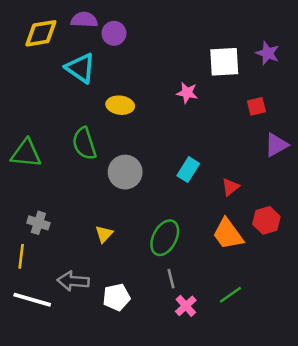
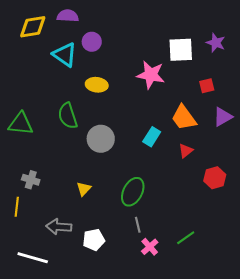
purple circle: (114, 33) -> (92, 42), moved
pink star: (187, 93) -> (151, 75), size x1.6
orange trapezoid: (228, 234) -> (184, 118), moved
white line: (32, 300) -> (33, 258), moved

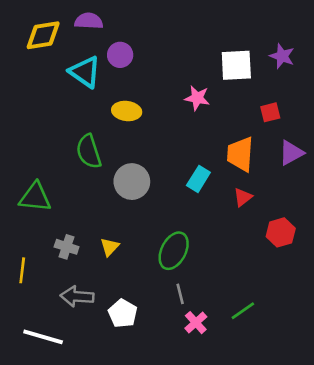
pink star: (151, 75) -> (197, 98), size x0.7
orange trapezoid: (184, 118) -> (240, 154), turned 40
green triangle: (21, 124) -> (35, 197), moved
gray cross: (31, 180) -> (67, 247), moved
white pentagon: (94, 240) -> (123, 313), turned -30

